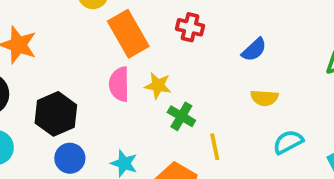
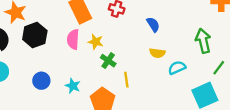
blue semicircle: (254, 50) -> (153, 24), turned -84
black hexagon: (56, 114) -> (35, 35), moved
cyan semicircle: (288, 142) -> (177, 68), moved

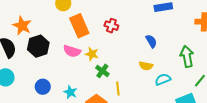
blue semicircle: (153, 24) -> (151, 41), moved
pink semicircle: (73, 39) -> (72, 51), turned -78

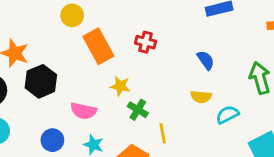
pink semicircle: (72, 51) -> (83, 111), moved

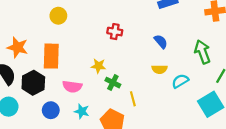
orange rectangle: (98, 46) -> (51, 56), moved, turned 35
black hexagon: (41, 81) -> (33, 83), moved

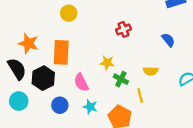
red cross: (115, 32) -> (123, 29), turned -32
yellow semicircle: (159, 69) -> (151, 71), moved
pink semicircle: (72, 87) -> (81, 82), turned 54

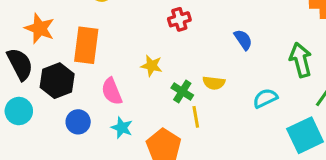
green cross: (121, 79) -> (182, 92), moved

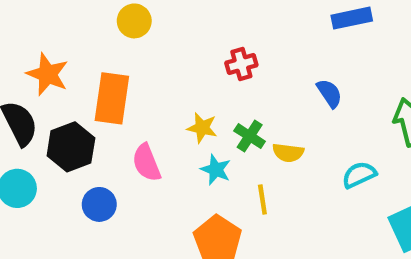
green cross: (182, 92) -> (250, 136), moved
cyan star: (122, 128) -> (216, 170), moved

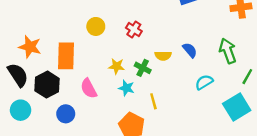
yellow circle: (134, 21) -> (96, 26), moved
red cross: (241, 64) -> (134, 30), turned -35
blue semicircle: (329, 93) -> (190, 50), moved
yellow semicircle: (288, 153) -> (163, 56), moved

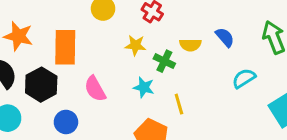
yellow star: (117, 66) -> (135, 45), moved

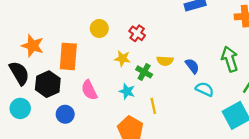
blue semicircle: (225, 37) -> (192, 66), moved
cyan semicircle: (244, 78) -> (205, 89), turned 54

